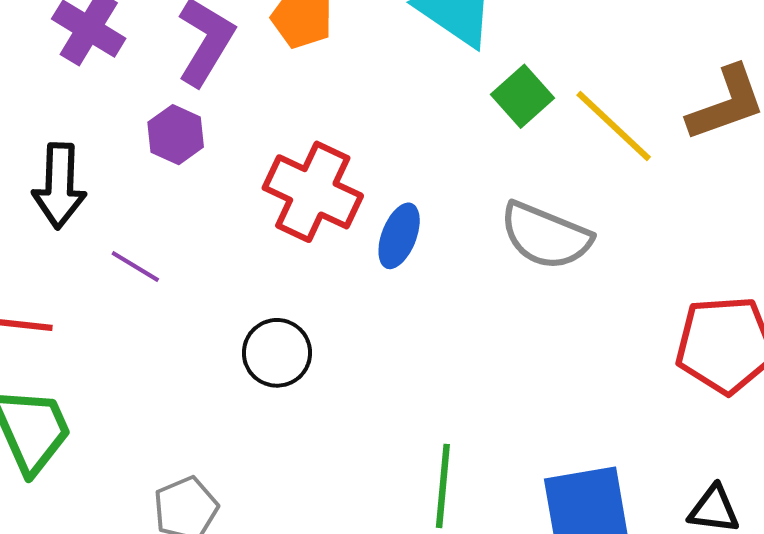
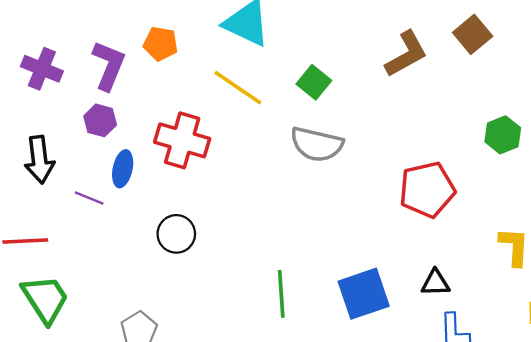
green square: (522, 96) -> (314, 82), moved
yellow line: (614, 126) -> (238, 88), moved
blue ellipse: (399, 236) -> (123, 169), moved

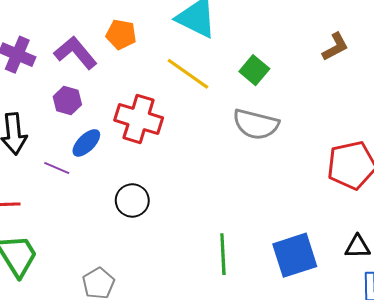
brown L-shape: (406, 54) -> (335, 47), size x0.7
purple L-shape: (109, 65) -> (76, 53), turned -63
blue ellipse: (123, 169) -> (86, 143), turned 32

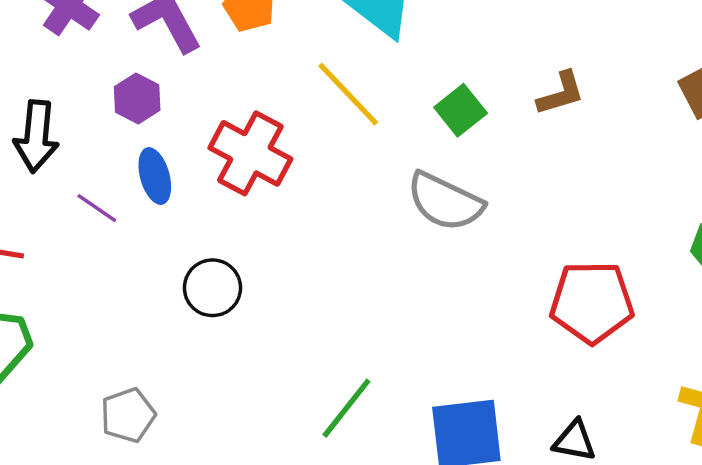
brown L-shape: (335, 47) -> (561, 93), moved
blue ellipse: (86, 143) -> (155, 176), turned -72
green line: (223, 254) -> (346, 408), turned 30

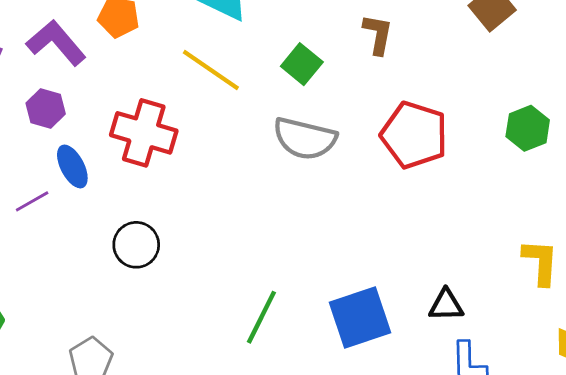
brown L-shape: (561, 93) -> (378, 34), turned -51
purple line: (97, 208) -> (32, 201), turned -52
red pentagon: (592, 302) -> (414, 135), moved, turned 30

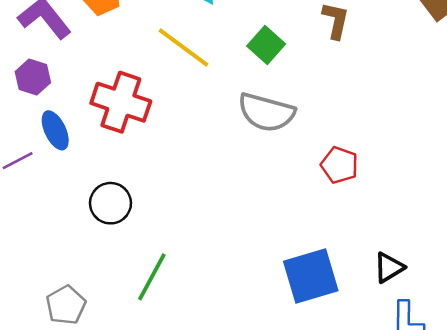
red pentagon: (414, 135) -> (339, 165), moved, size x0.6
black triangle: (446, 305) -> (389, 267), turned -32
green line: (261, 317) -> (152, 277), moved

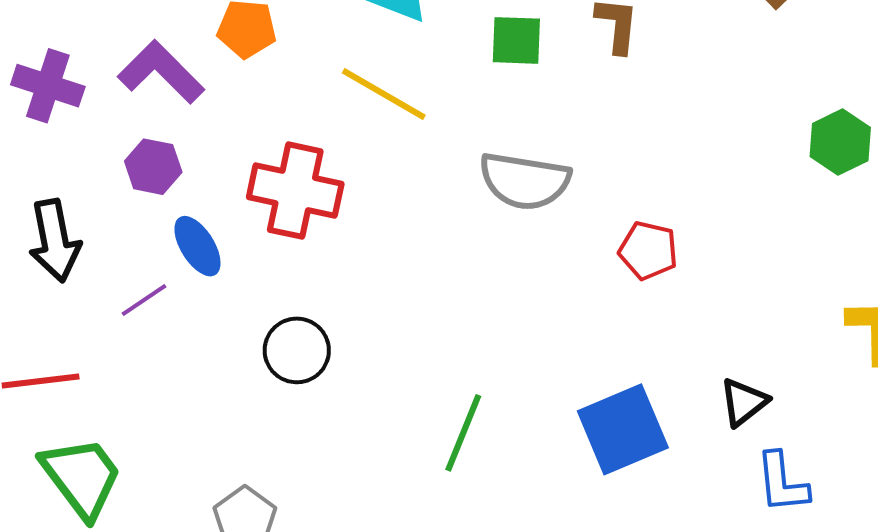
green square: (266, 45) -> (516, 40), moved, turned -33
green line: (152, 277) -> (463, 433), moved

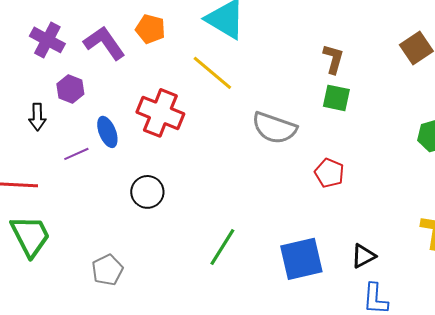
green square: (516, 40) -> (336, 98), moved
purple hexagon: (153, 167) -> (70, 89), moved
black arrow: (55, 241) -> (37, 117), size x0.7

